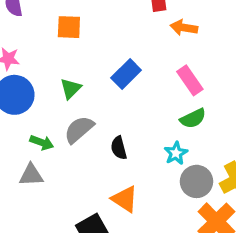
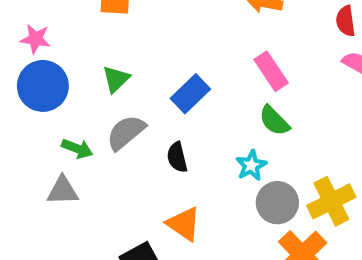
blue rectangle: (126, 74) -> (190, 94), moved
green semicircle: (193, 118) -> (274, 121), turned 70

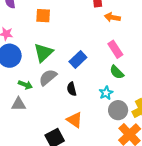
green triangle: (116, 79) -> (43, 53), size x1.5

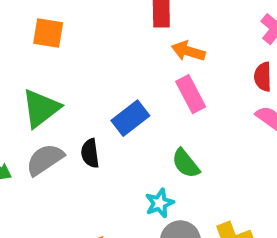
pink rectangle: (115, 49) -> (191, 94), moved
blue rectangle: (78, 60) -> (130, 118), moved
black semicircle: (72, 89) -> (90, 153), moved

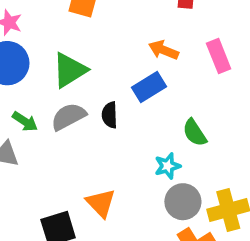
orange arrow: (188, 51) -> (164, 50), moved
pink rectangle: (191, 94) -> (219, 56), moved

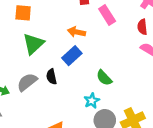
pink rectangle: (219, 56) -> (107, 15), moved
green triangle: (69, 70) -> (33, 44), moved

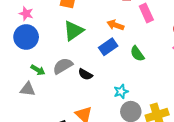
black semicircle: (51, 77) -> (85, 74), moved, turned -56
green semicircle: (104, 78) -> (137, 54), moved

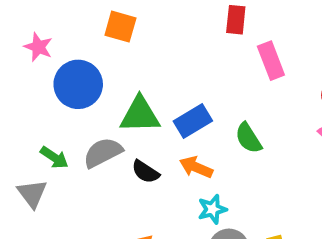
orange arrow: (115, 25) -> (196, 167), moved
green triangle: (73, 31) -> (140, 115), moved, turned 30
blue circle: (26, 37) -> (78, 84), moved
gray triangle: (28, 89) -> (32, 193), turned 42

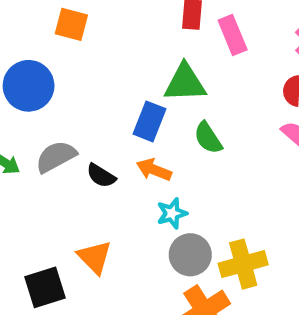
pink rectangle: (271, 61) -> (233, 35), moved
green triangle: (140, 115) -> (185, 83), moved
blue rectangle: (193, 121) -> (149, 121), turned -36

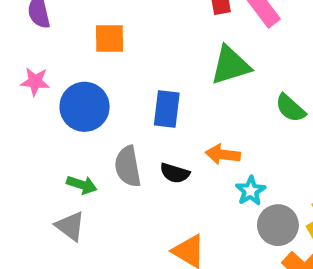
blue rectangle: (149, 121) -> (167, 109), moved
green semicircle: (208, 138) -> (290, 108), moved
gray semicircle: (56, 157) -> (128, 166), turned -57

